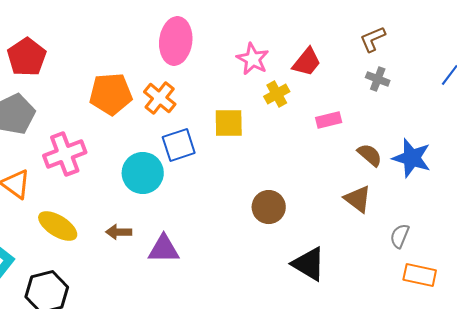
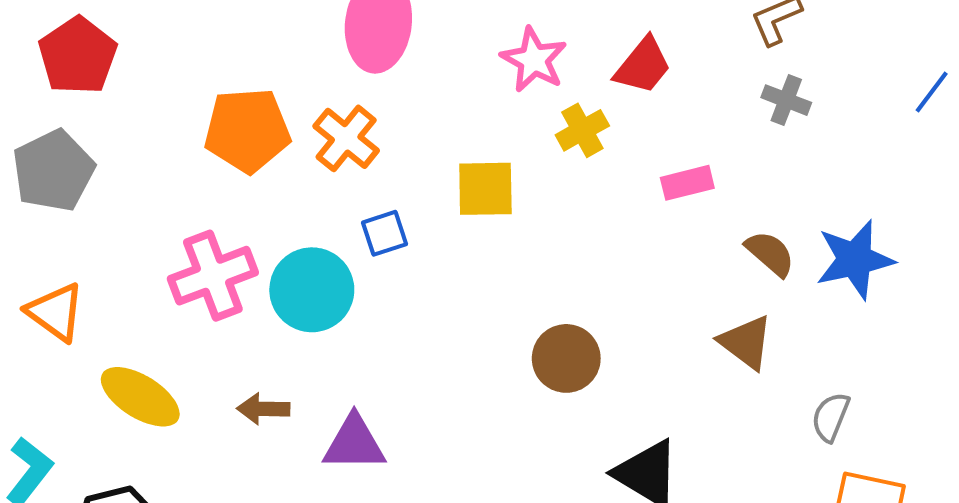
blue square: (179, 145) -> (384, 233), size x0.7
pink cross: (65, 154) -> (213, 276), moved
blue star: (412, 158) -> (855, 260), turned -30

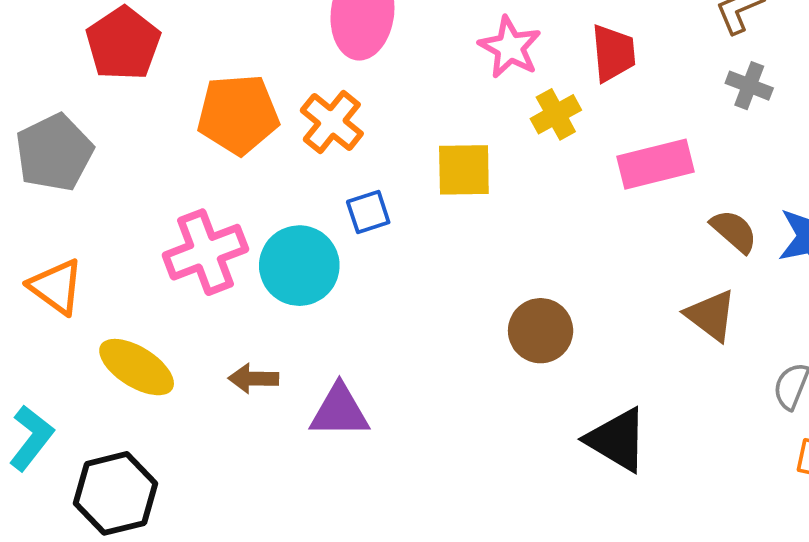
red pentagon: (78, 56) -> (123, 43), moved
red trapezoid: (643, 66) -> (613, 53), turned -44
pink rectangle: (687, 183) -> (655, 164), size x1.5

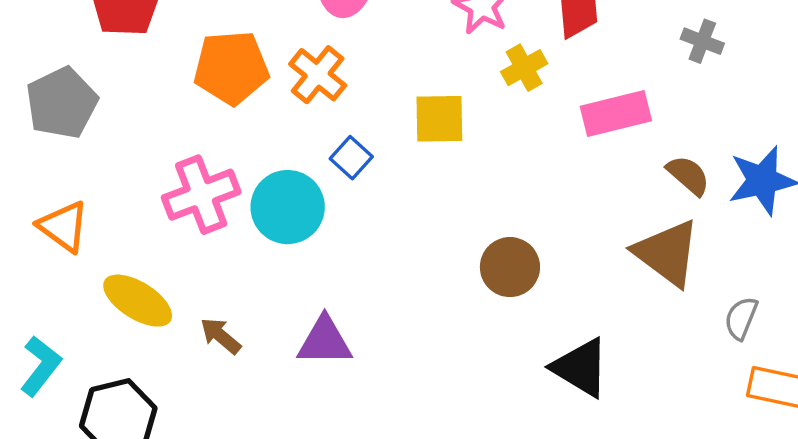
blue square: (368, 212) -> (351, 158), turned -30
brown triangle: (711, 315) -> (667, 253), size x1.4
brown arrow: (253, 379) -> (221, 336), moved, turned 39

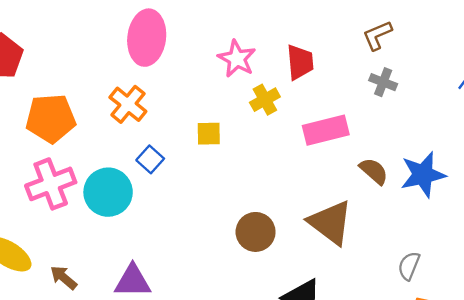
orange pentagon: (231, 68) -> (51, 118), moved
yellow square: (439, 119) -> (209, 134), size x0.7
brown triangle: (667, 253) -> (330, 223), moved

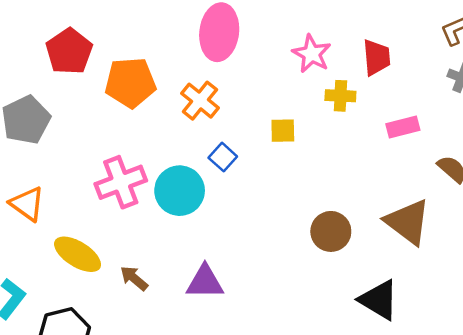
yellow cross: (265, 100) -> (340, 96), turned 32
orange pentagon: (51, 118) -> (130, 83), moved
pink rectangle: (326, 130) -> (403, 127), size x0.7

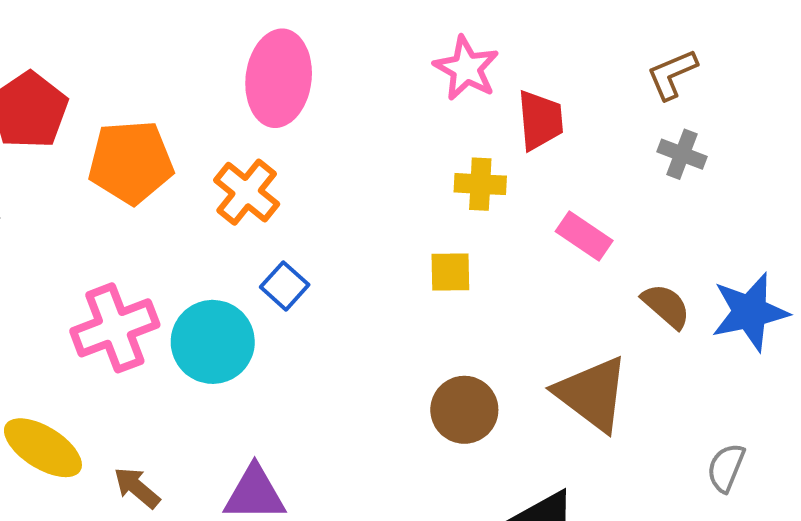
pink star: (312, 54) -> (466, 68), moved
pink rectangle: (403, 127) -> (584, 236), turned 48
yellow square: (283, 131) -> (450, 272), moved

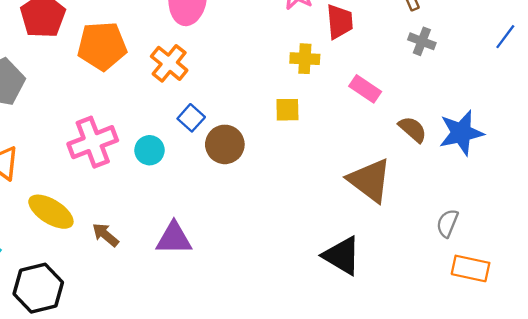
cyan circle: (213, 342) -> (149, 150), size x0.6
brown circle: (464, 410) -> (225, 144), moved

